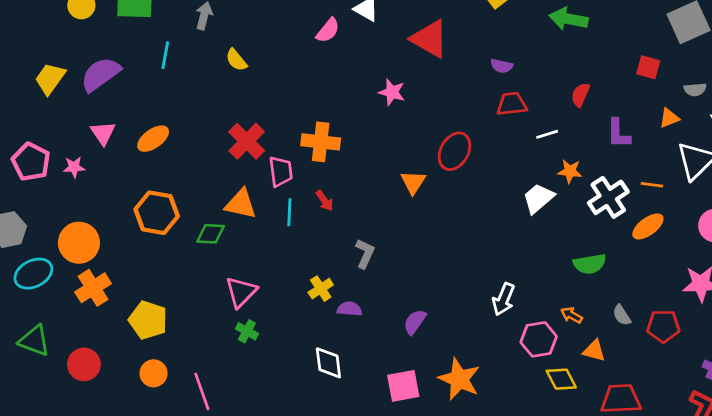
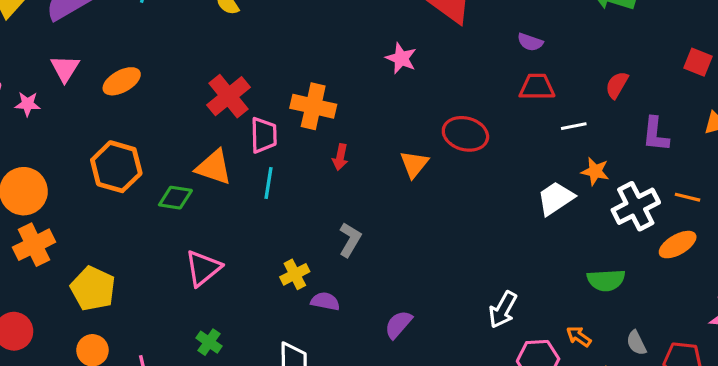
red ellipse: (454, 151) -> (465, 134), turned 69
red arrow: (325, 201) -> (340, 157), moved, turned 40
green cross: (247, 331) -> (209, 342), moved

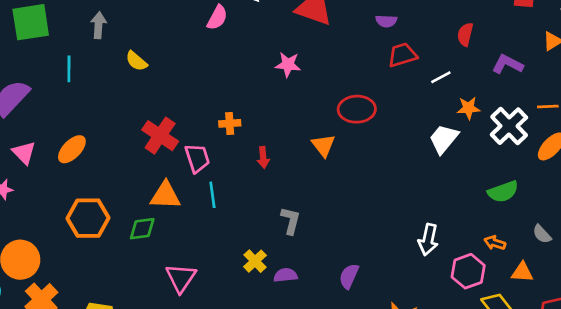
orange cross: (313, 106) -> (230, 123), size x0.6
purple L-shape: (656, 134) -> (508, 64), turned 128

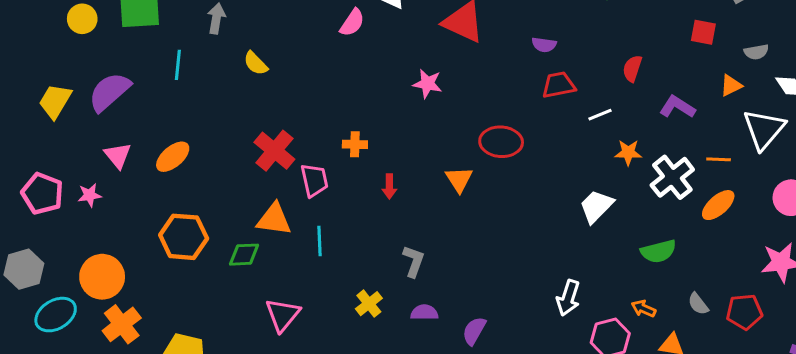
white trapezoid: (444, 139) -> (596, 206), moved
cyan line: (212, 195) -> (319, 241), moved
purple semicircle: (285, 275) -> (424, 312), moved

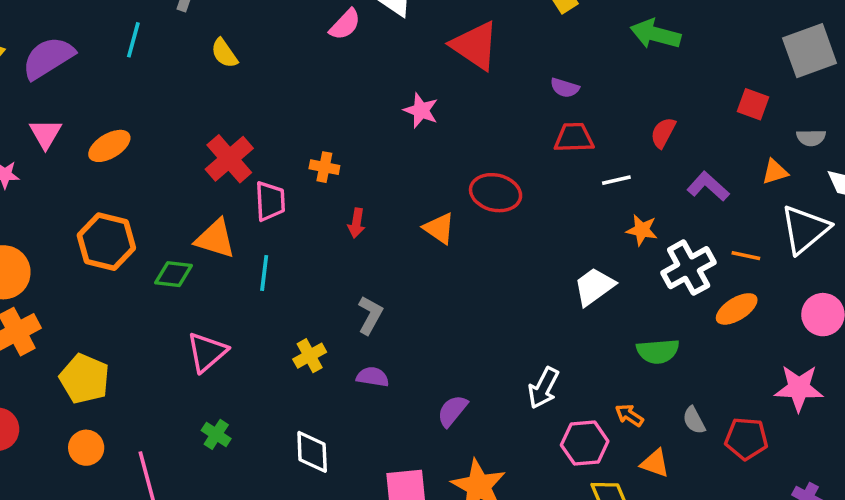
orange triangle: (459, 179) -> (439, 228), turned -32
purple semicircle: (474, 331) -> (452, 411), moved

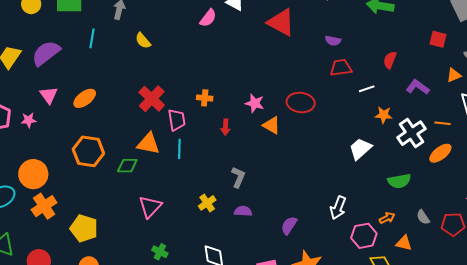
pink star: (421, 110) -> (255, 103), moved
cyan line: (264, 273) -> (179, 149), moved
orange arrow: (629, 415) -> (387, 218), turned 126

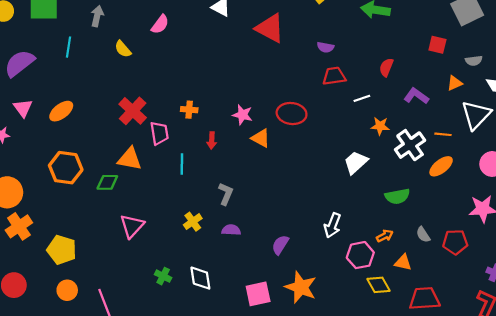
pink semicircle: (208, 18) -> (160, 24), moved
cyan line: (179, 149) -> (182, 164), moved
green cross: (160, 252) -> (163, 276), moved

